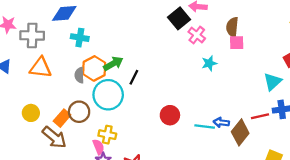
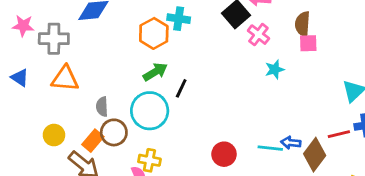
cyan cross: (80, 38) -> (179, 19), moved
orange hexagon: (94, 68) -> (154, 33), moved
gray semicircle: (79, 75) -> (102, 107), moved
red circle: (170, 115) -> (224, 154), moved

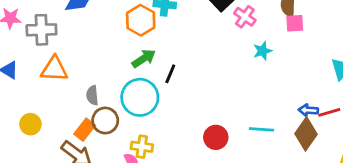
yellow circle: (54, 135) -> (30, 124), moved
blue arrow: (291, 143) -> (308, 110), moved

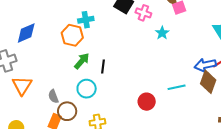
orange triangle: (54, 69) -> (22, 86), turned -45
cyan circle: (140, 97) -> (87, 89), size x0.7
blue arrow: (308, 110) -> (205, 65), size x1.5

